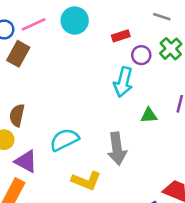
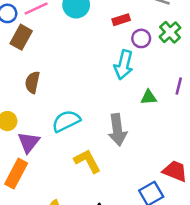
brown semicircle: (17, 115) -> (32, 82), moved
purple triangle: (26, 161) -> (29, 142), turned 40
yellow L-shape: (86, 181) -> (87, 161), turned -140

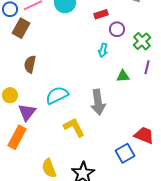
green cross: (170, 32) -> (142, 41), moved
cyan arrow: (124, 65) -> (103, 50), size x0.6

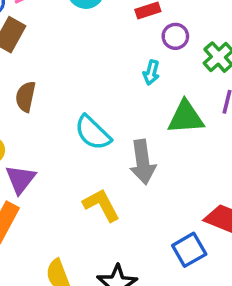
green triangle: (123, 76) -> (186, 117), size x1.6
cyan semicircle: (57, 95) -> (93, 133), moved, turned -110

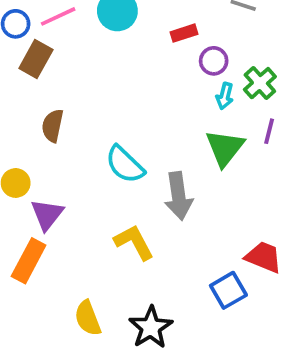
cyan arrow: (151, 73) -> (225, 96), moved
green triangle: (186, 117) -> (225, 148), turned -48

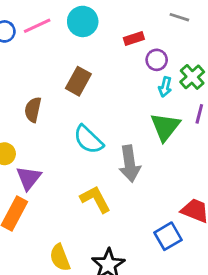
brown rectangle: (36, 59) -> (78, 81), moved

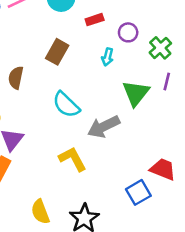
red rectangle: (134, 39) -> (95, 20), moved
cyan arrow: (165, 87) -> (107, 57), moved
gray arrow: (130, 164) -> (104, 127), turned 72

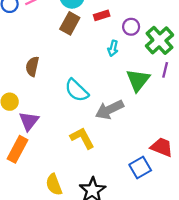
green cross: (160, 48) -> (159, 40), size x1.4
brown rectangle: (57, 52) -> (70, 23), moved

